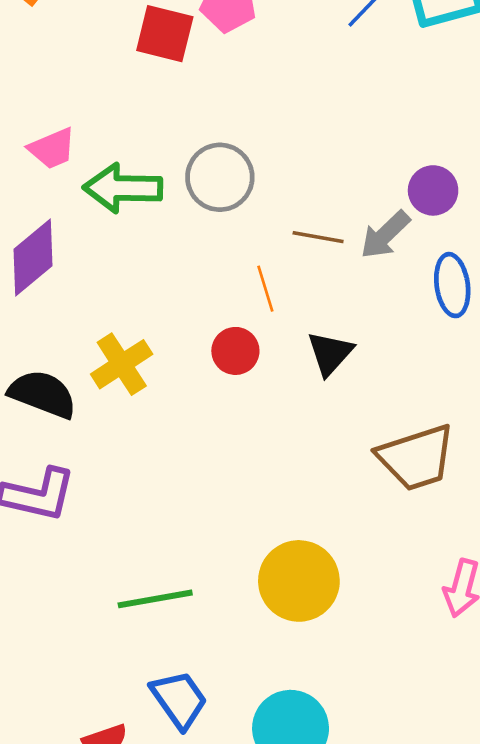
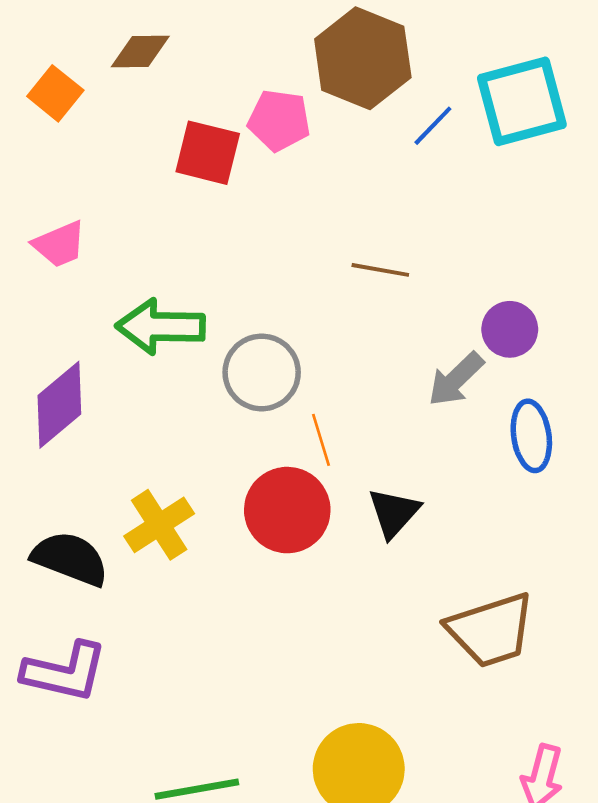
pink trapezoid: (52, 149) -> (59, 244), moved
gray circle: (220, 177) -> (262, 372), moved
brown line: (318, 237) -> (380, 270), moved
red circle: (235, 351) -> (287, 510), size x1.6

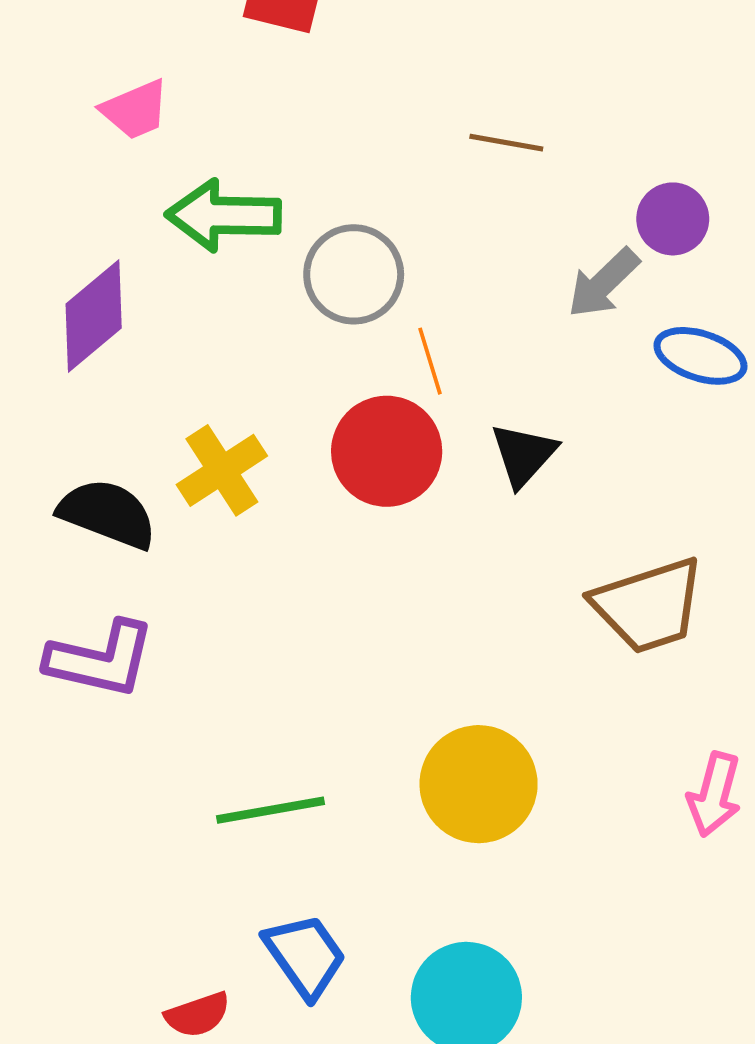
pink trapezoid: (59, 244) -> (135, 110), moved
blue ellipse: (531, 436) -> (700, 356), turned -64

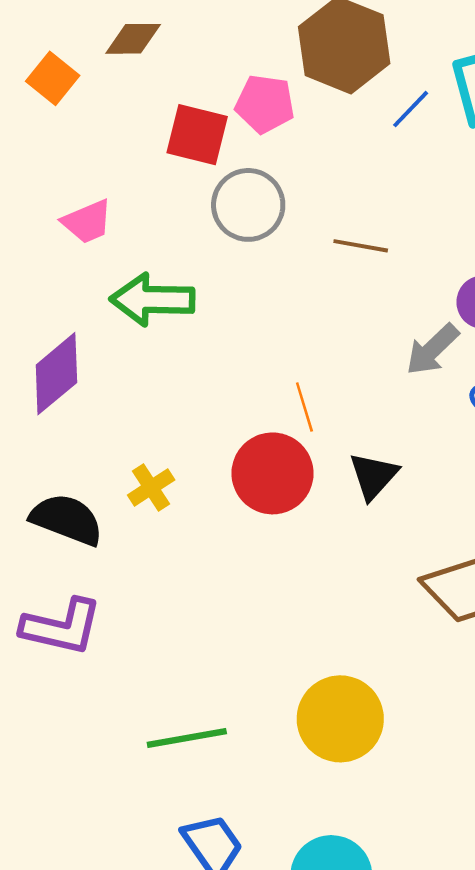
gray circle: (354, 274) -> (248, 205), moved
yellow cross: (222, 470) -> (151, 487), size x0.7

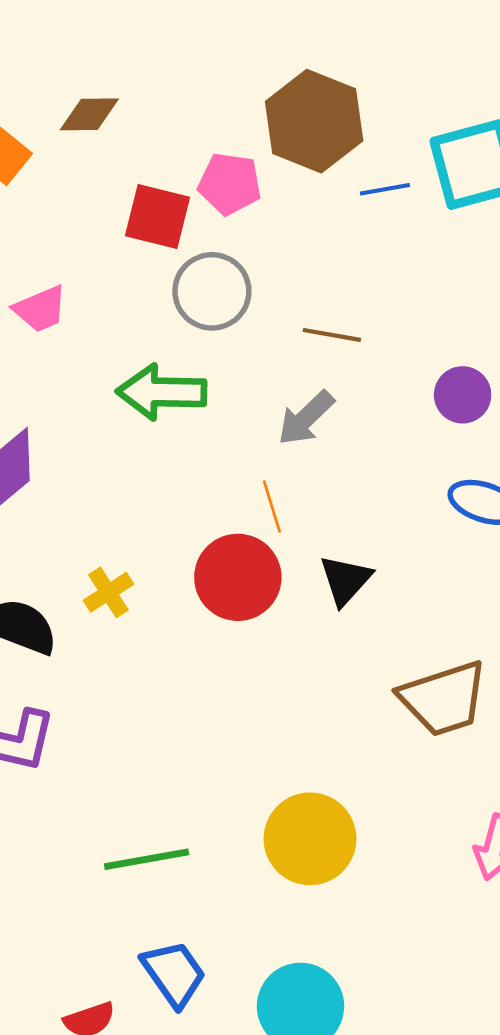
blue line: (411, 109) -> (385, 189), turned 36
green arrow: (152, 300) -> (162, 392), moved
gray arrow: (432, 349) -> (306, 418), moved

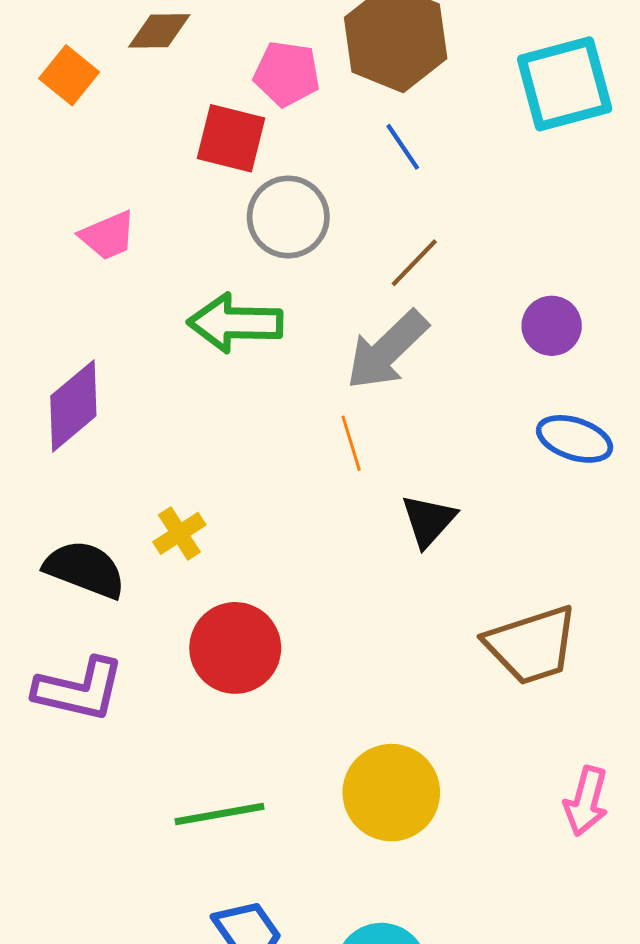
pink pentagon: (230, 184) -> (287, 74), moved
blue line: (385, 189) -> (403, 147), moved, turned 66
brown line: (332, 335) -> (414, 263), turned -56
gray arrow: (306, 418) -> (387, 350), size x1.4
red circle: (238, 577) -> (235, 648), moved

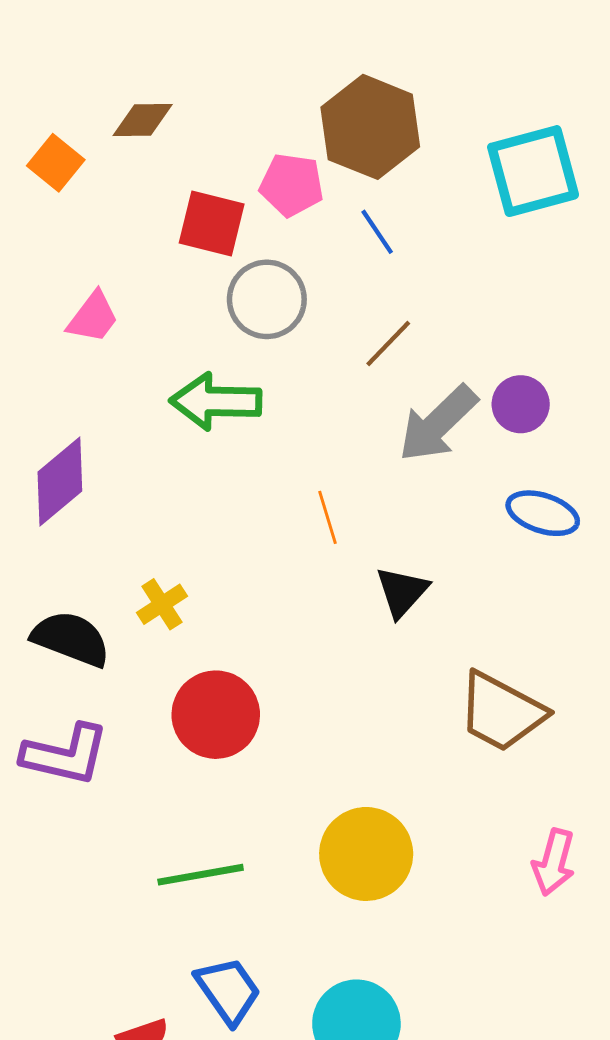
pink pentagon: (287, 74) -> (292, 185), moved
pink trapezoid: (108, 236) -> (93, 317), turned -30
gray arrow: (387, 350) -> (438, 424), moved
brown trapezoid: (532, 645) -> (501, 712), turned 46

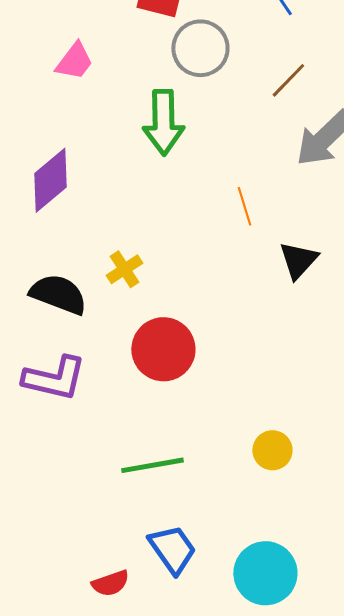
green arrow: (216, 401) -> (163, 122), turned -92
yellow circle: (366, 854) -> (272, 450), size x0.6

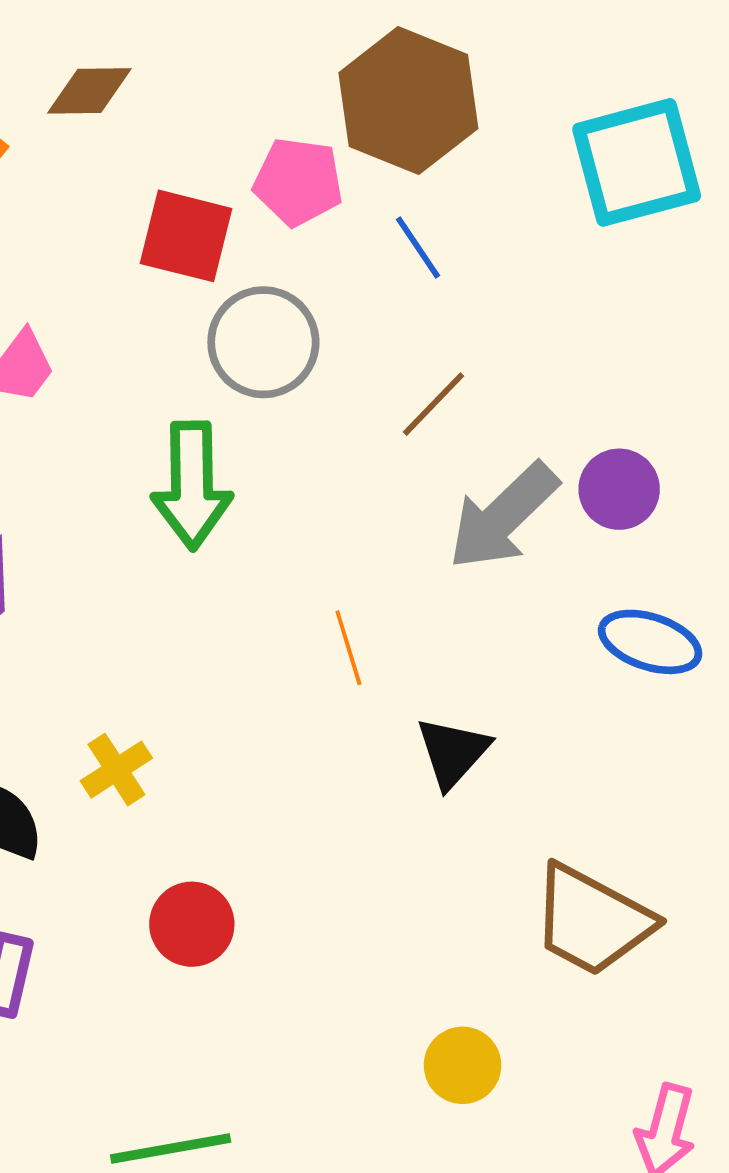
red circle: (163, 349) -> (192, 924), size x0.7
yellow circle: (272, 450) -> (463, 1065), moved

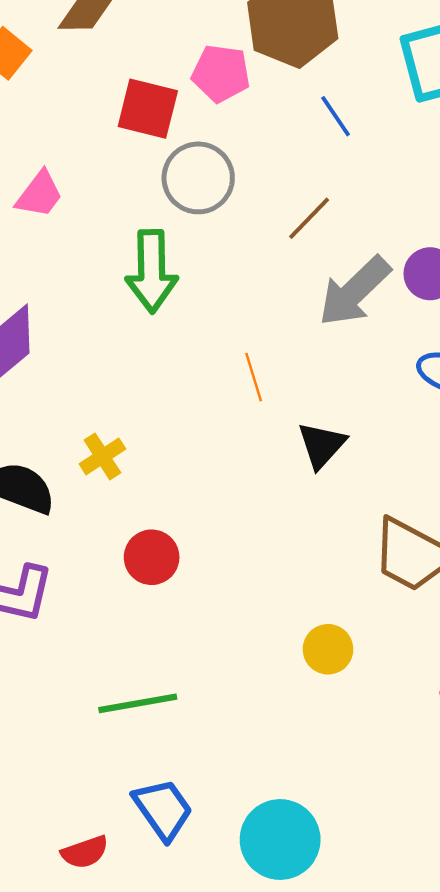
blue line: (418, 247) -> (336, 116), moved

